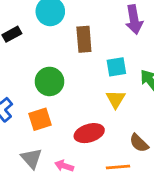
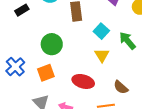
cyan square: (116, 67) -> (101, 31), turned -35
red ellipse: (89, 133) -> (83, 81), turned 35

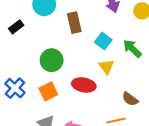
red ellipse: (83, 81) -> (84, 85), moved

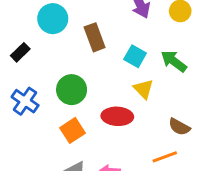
blue cross: (15, 88) -> (25, 101), moved

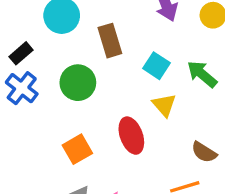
green circle: (72, 90) -> (78, 83), moved
blue cross: (25, 101) -> (22, 88), moved
red ellipse: (117, 116) -> (131, 136), turned 64

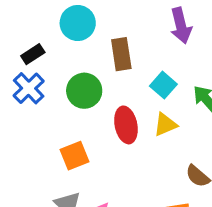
yellow triangle: (164, 105) -> (165, 125), turned 40
red ellipse: (131, 136) -> (126, 125), moved

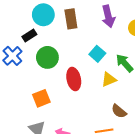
black rectangle: (33, 54) -> (29, 35), moved
brown rectangle: (121, 54) -> (71, 19), moved
yellow triangle: (165, 125) -> (109, 79), moved

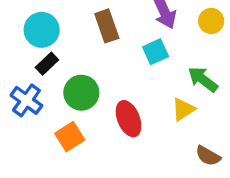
cyan circle: (43, 15) -> (42, 30), moved
cyan square: (97, 54) -> (156, 52), moved, turned 35
orange square: (41, 98) -> (70, 137), moved

